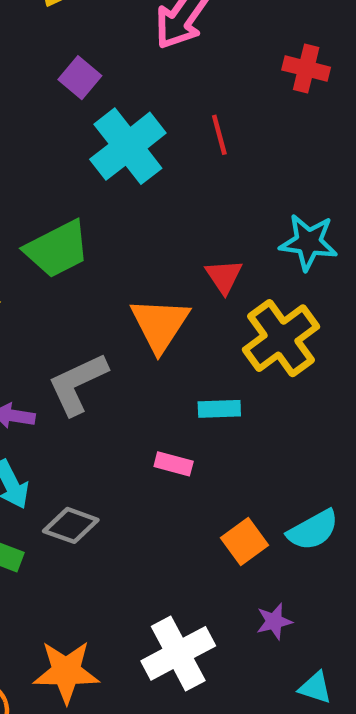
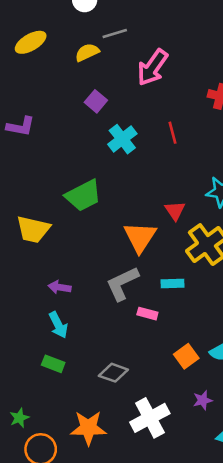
cyan cross: (128, 146) -> (122, 139), size x0.7
gray L-shape: (78, 384) -> (122, 283), moved
gray diamond: (71, 525) -> (113, 373), moved

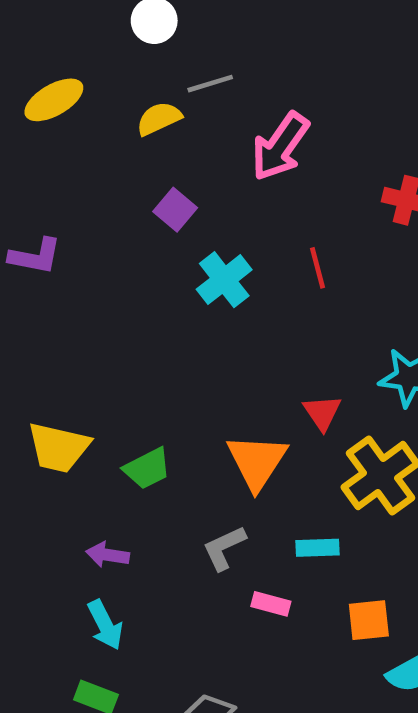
green trapezoid: (83, 196) -> (147, 469), moved, size x0.7
gray L-shape: (122, 283) -> (224, 548), size x0.7
orange square: (186, 356) -> (369, 620), moved, turned 30

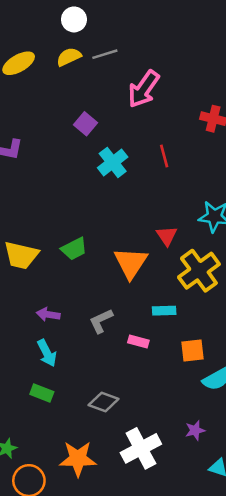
yellow semicircle: (159, 119) -> (69, 57), moved
green trapezoid: (147, 469) -> (74, 249), moved
gray L-shape: (224, 548) -> (101, 321), moved

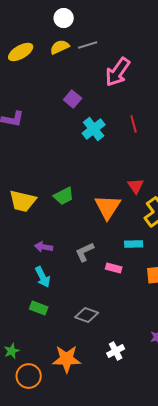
white cross: (141, 448) -> (116, 351), size x0.6

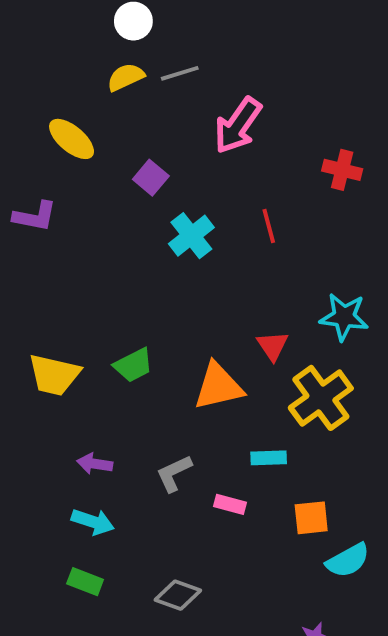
yellow ellipse: (21, 52) -> (72, 139), moved, turned 70
orange triangle: (108, 207) -> (218, 386), turned 44
cyan arrow: (43, 277) -> (93, 522), turned -45

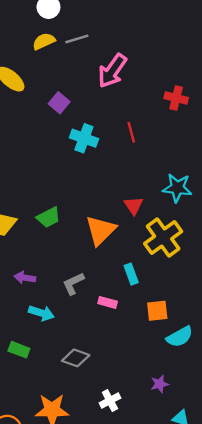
cyan cross: (191, 236) -> (84, 138), turned -32
orange triangle: (218, 386) -> (100, 230), turned -32
cyan rectangle: (269, 458) -> (131, 274), turned 72
cyan arrow: (93, 522) -> (41, 313), moved

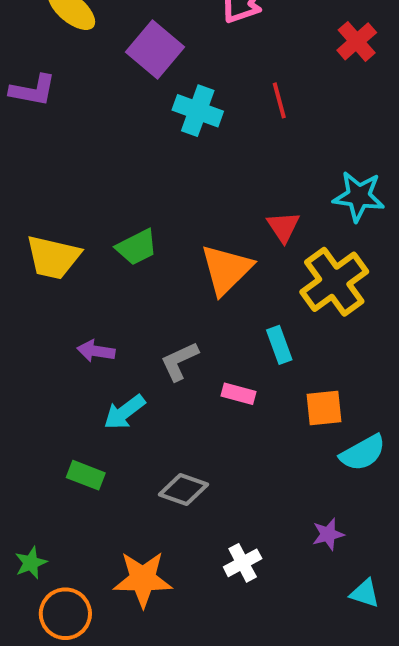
red cross: (176, 98) -> (357, 41), turned 35
purple square: (59, 103) -> (155, 50), size x1.5
cyan arrow: (41, 313) -> (124, 412), turned 125

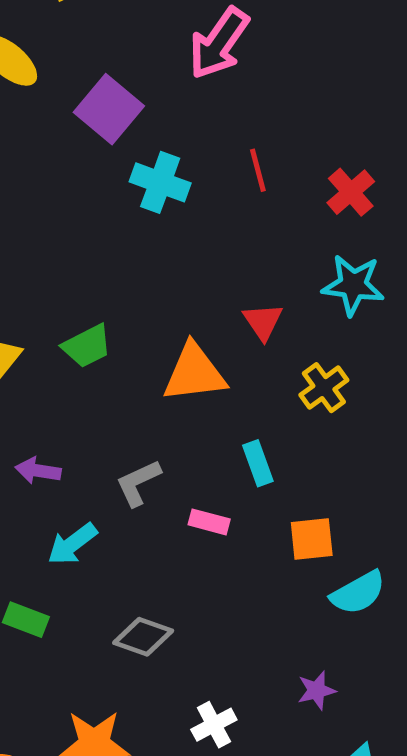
red cross: (357, 41) -> (351, 192), moved
orange triangle: (226, 270) -> (194, 373), turned 38
yellow cross: (334, 282) -> (324, 388), size x0.6

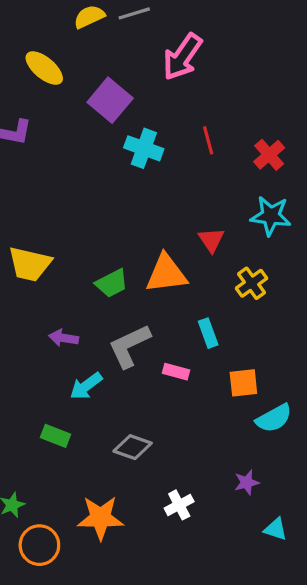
green trapezoid: (87, 346) -> (112, 283), moved
gray L-shape: (138, 483) -> (129, 346), size x1.4

